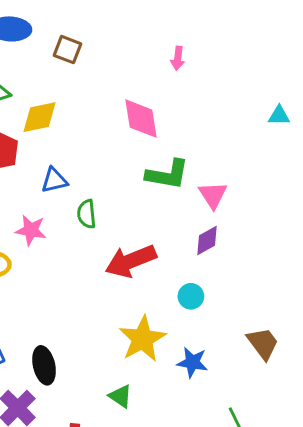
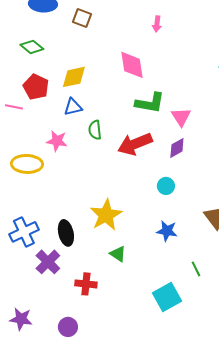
yellow diamond: (40, 117) -> (74, 77), moved
red arrow: (131, 261) -> (135, 144), moved
yellow star: (142, 339) -> (106, 215), moved

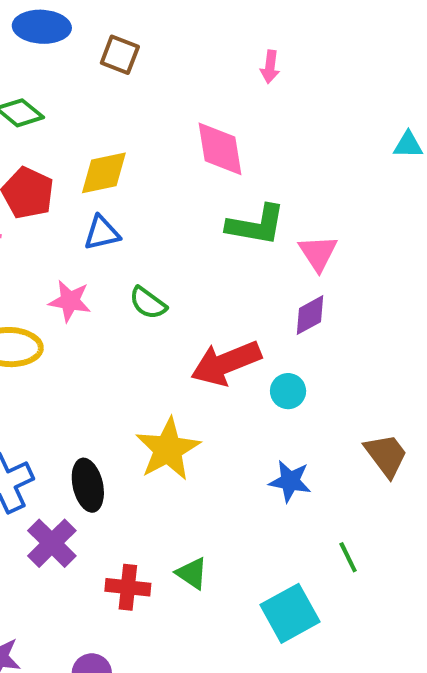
green semicircle: (95, 130) -> (148, 303), moved, turned -48
red arrow: (135, 144) -> (226, 363), moved
green triangle: (118, 254) -> (192, 573), moved

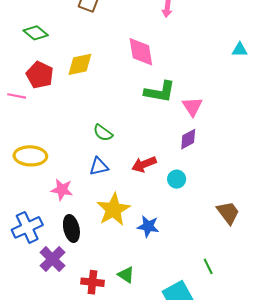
blue triangle: (102, 233) -> (99, 166), moved
pink star: (70, 301) -> (62, 190), moved
red arrow: (226, 363) -> (144, 164), size x0.7
blue star: (290, 481) -> (148, 226), moved

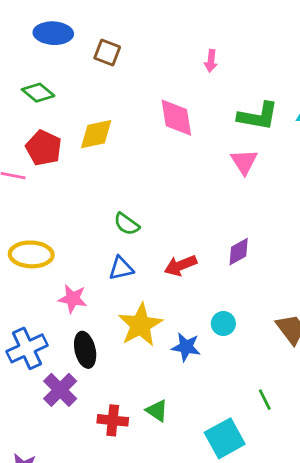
green L-shape: (160, 92) -> (258, 116), moved
pink triangle: (192, 106) -> (244, 162), moved
purple diamond: (188, 139) -> (239, 252), moved
cyan circle: (177, 179) -> (223, 324), moved

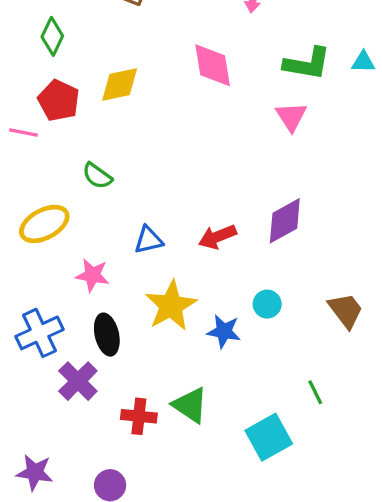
green diamond: (38, 93) -> (52, 36), turned 76
green semicircle: (127, 224) -> (97, 176), moved
purple diamond: (239, 252) -> (285, 221), size x1.4
yellow ellipse: (31, 254) -> (44, 224), turned -30
green triangle: (157, 411) -> (190, 405), size x1.4

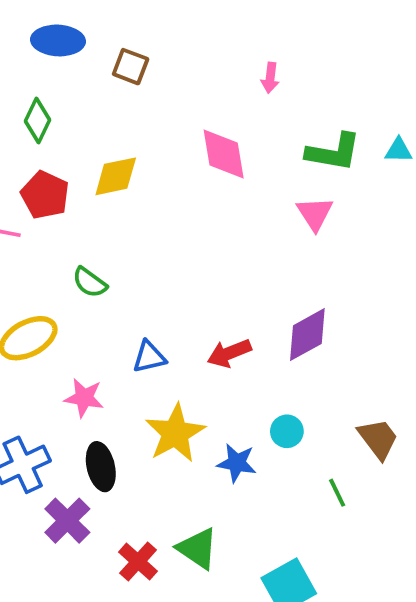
green line: (315, 392) -> (337, 493), moved
red cross: (139, 416) -> (138, 562), turned 36

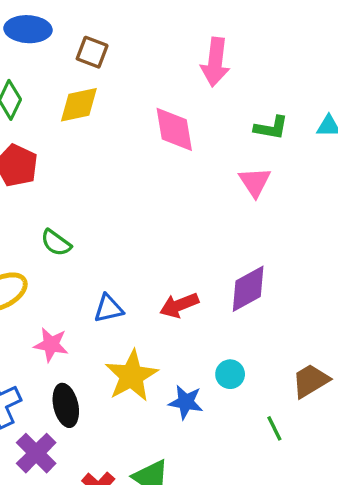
pink arrow: (270, 78) -> (215, 62), size x1.8
green L-shape: (333, 152) -> (271, 128), size x0.7
yellow diamond: (116, 176) -> (79, 105), moved
brown trapezoid: (378, 439) -> (311, 381), turned -84

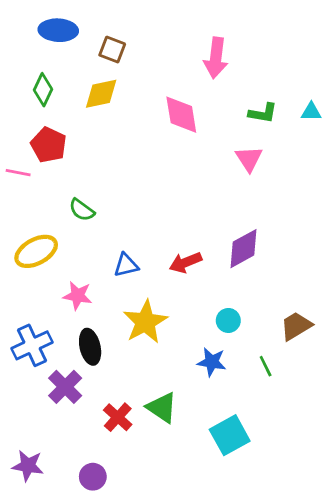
blue star: (186, 402) -> (212, 362), moved

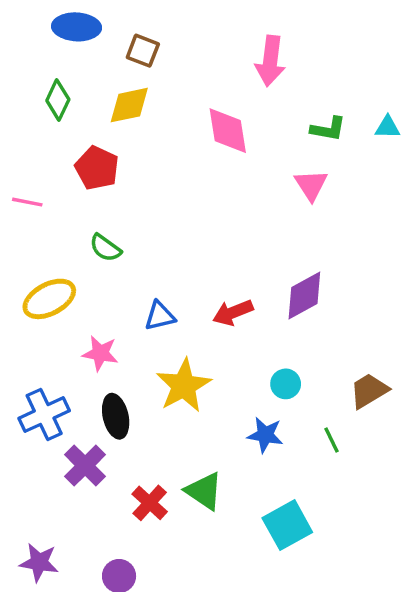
red pentagon: (49, 145) -> (97, 168), moved

